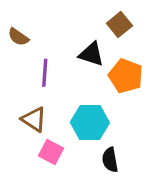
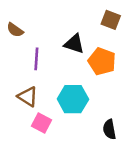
brown square: (119, 25) -> (111, 20), moved, turned -30
black semicircle: (110, 160) -> (109, 129), moved

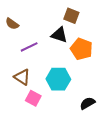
brown square: (111, 20) -> (71, 16), moved
purple line: (36, 59) -> (29, 47), turned 60
black semicircle: (109, 129) -> (87, 103), turned 70

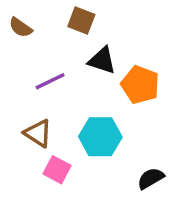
brown square: (71, 16) -> (81, 20), moved
brown semicircle: (12, 24) -> (21, 27), moved

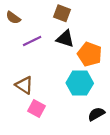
brown square: (81, 20) -> (62, 13), moved
purple line: (50, 81) -> (32, 41), moved
cyan hexagon: (100, 137) -> (80, 83), moved

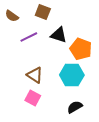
brown square: (62, 13) -> (43, 12), moved
brown triangle: (24, 85) -> (35, 75), moved
black semicircle: (96, 114) -> (75, 107), moved

